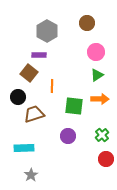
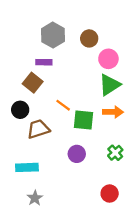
brown circle: (87, 23) -> (89, 38), moved
green triangle: (97, 75) -> (110, 85), size x1.5
orange line: (52, 86) -> (63, 105), moved, turned -56
red circle: (106, 159) -> (110, 194), moved

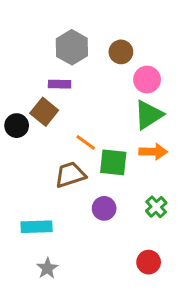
black circle: (20, 110) -> (17, 126), moved
brown trapezoid: (38, 129) -> (70, 175), moved

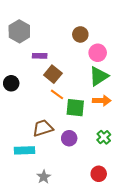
gray hexagon: (72, 47) -> (19, 31), moved
brown square: (44, 112) -> (53, 74), moved
brown trapezoid: (70, 175) -> (43, 128), moved
gray star: (47, 268) -> (44, 177), moved

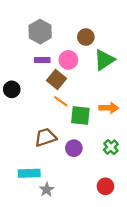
gray hexagon: (19, 31) -> (40, 32), moved
pink circle: (98, 53) -> (68, 60), moved
green triangle: (99, 76) -> (104, 60), moved
cyan rectangle: (24, 150) -> (29, 173), moved

